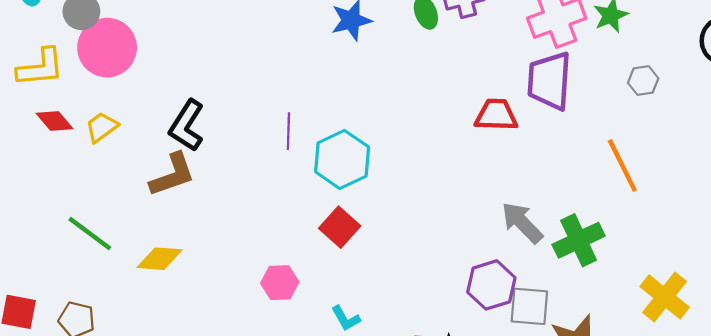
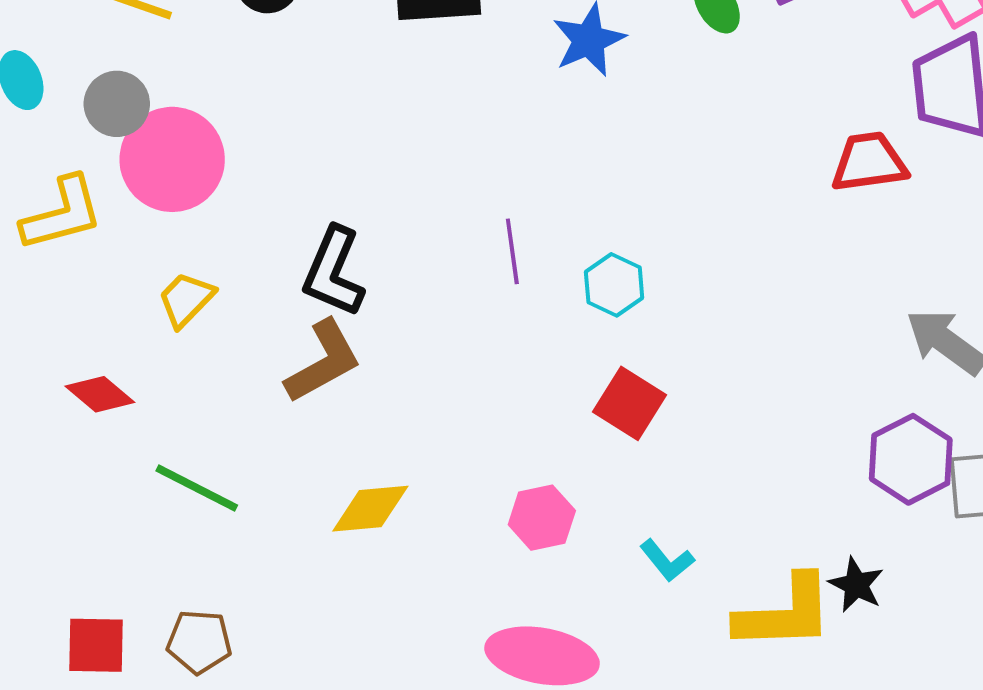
red diamond: (55, 121) -> (100, 394), moved
cyan hexagon: (342, 159) -> (614, 285), size x0.6
yellow diamond: (160, 259) -> (370, 509), moved

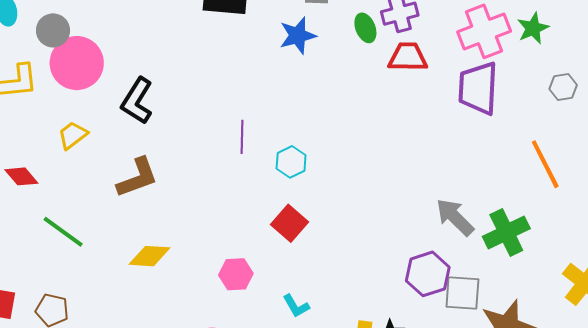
red trapezoid: (869, 162) -> (408, 57), moved
black L-shape: (334, 272) -> (137, 101), moved

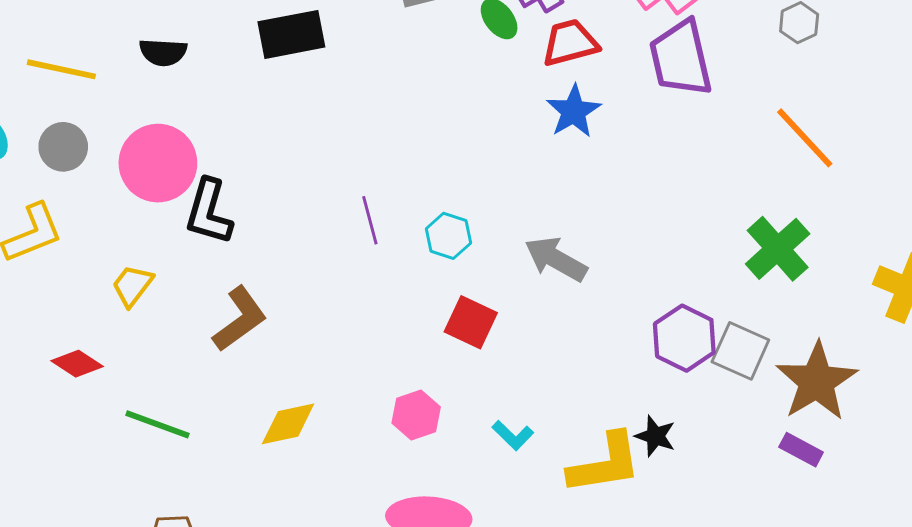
blue star: (298, 36) -> (574, 111), moved
pink circle: (77, 63) -> (158, 163), moved
gray arrow: (455, 217) -> (556, 259), moved
gray square: (462, 293) -> (740, 351), turned 36

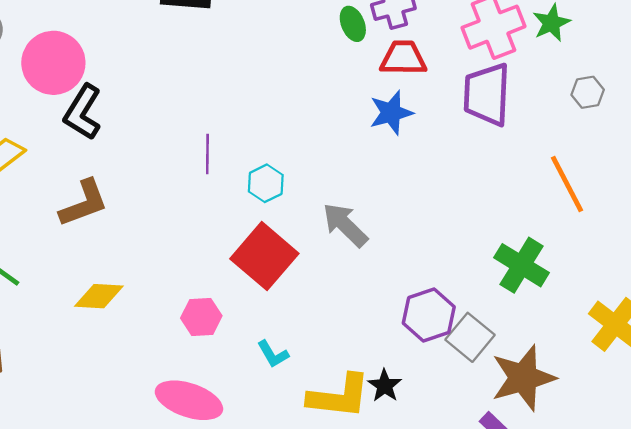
green cross: (778, 249) -> (521, 265), turned -32
red square: (471, 322) -> (264, 256), size x1.5

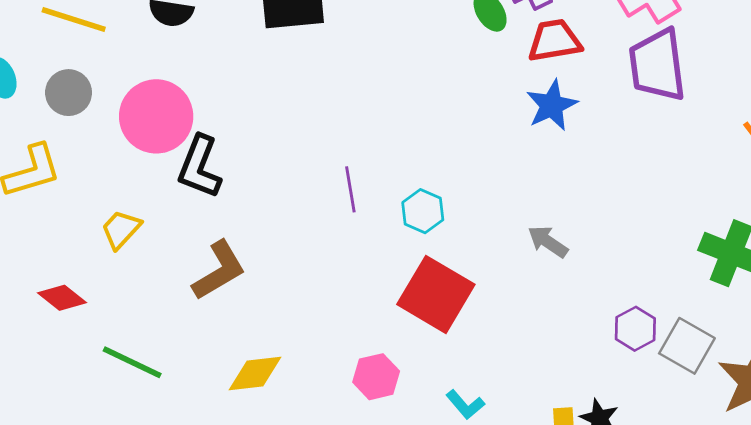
gray arrow: (345, 225) -> (548, 242), moved, size x0.7
purple hexagon: (429, 315) -> (635, 329), size x0.7

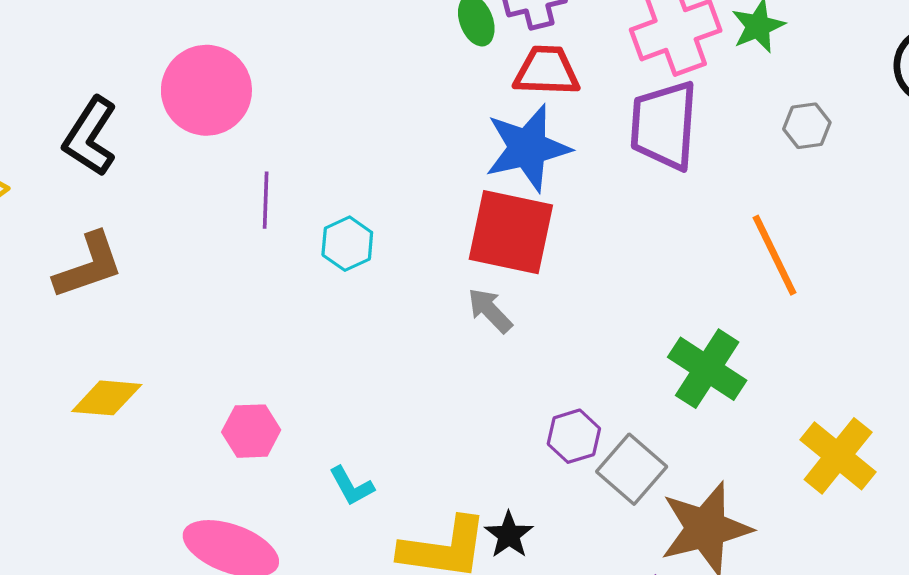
blue star: (552, 105) -> (528, 148), size x1.4
pink circle: (156, 116) -> (206, 90), moved
red square: (436, 294) -> (511, 232), moved, turned -30

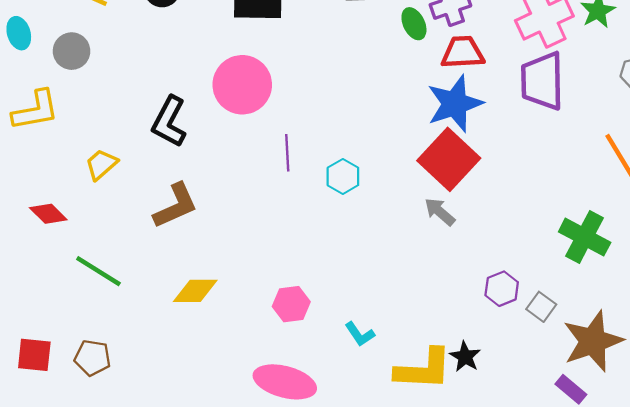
red square: (511, 232) -> (449, 159), turned 36
gray square: (632, 469) -> (541, 307), size x0.7

